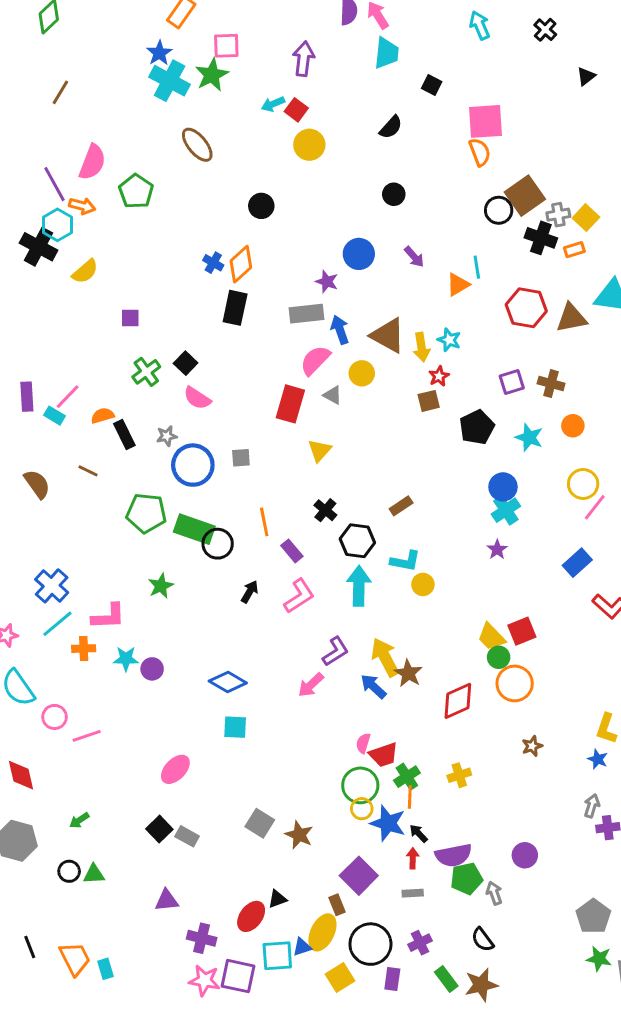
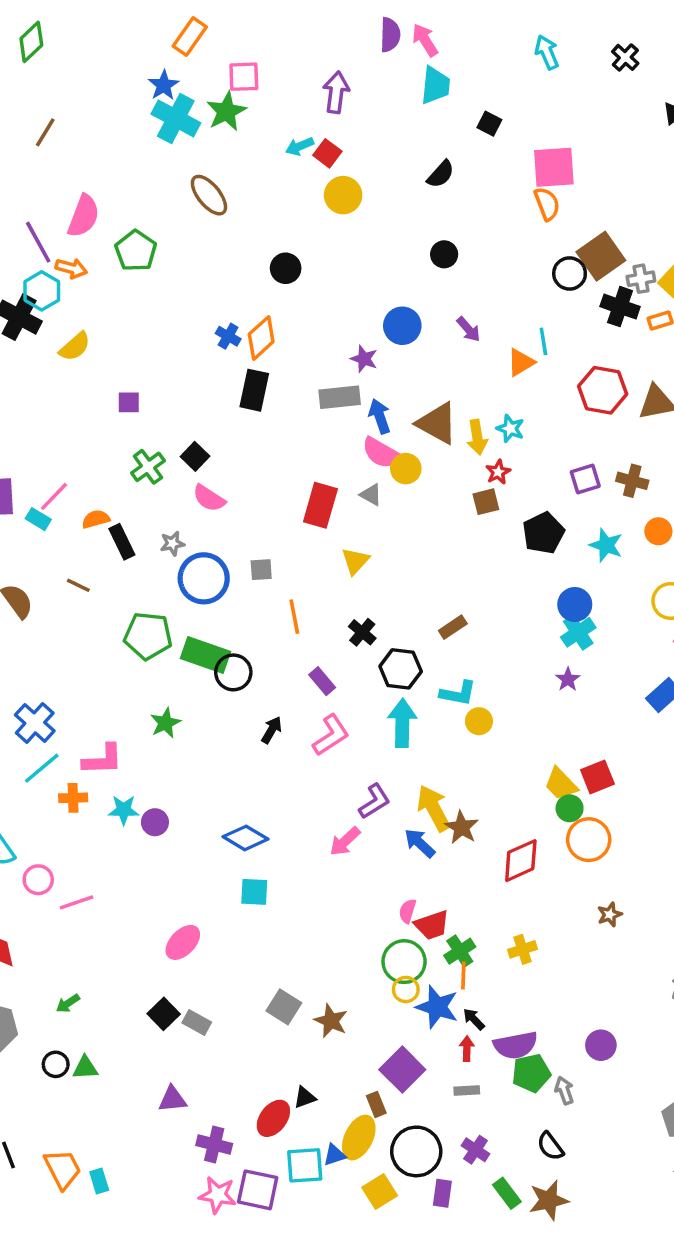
pink semicircle: (315, 360) -> (381, 453), moved, turned -104
orange line: (264, 522) -> (294, 617), moved
purple cross: (420, 943) -> (475, 1150), turned -30

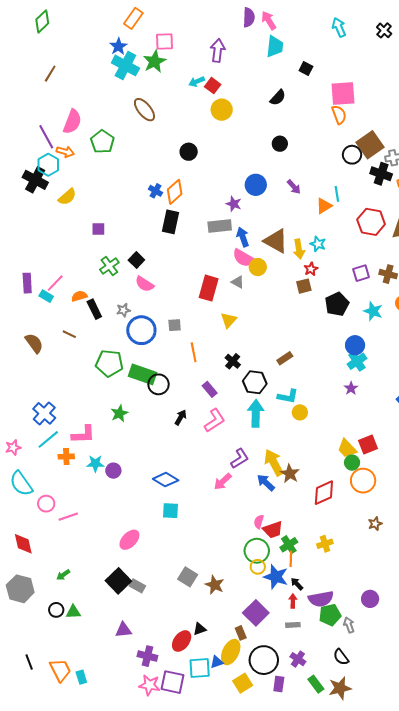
black square: (164, 1014) -> (118, 581), size x1.4

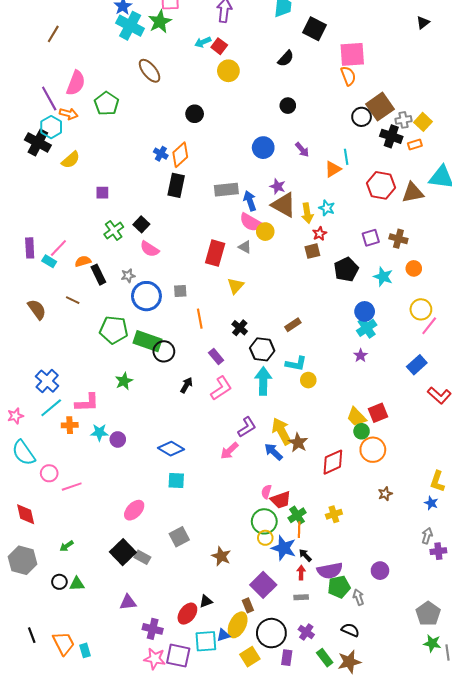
black square: (306, 69) -> (314, 29), size x1.6
purple star: (234, 204) -> (278, 186), moved
gray square: (188, 577) -> (179, 537), moved, turned 30
black semicircle: (341, 657) -> (350, 630), turned 150

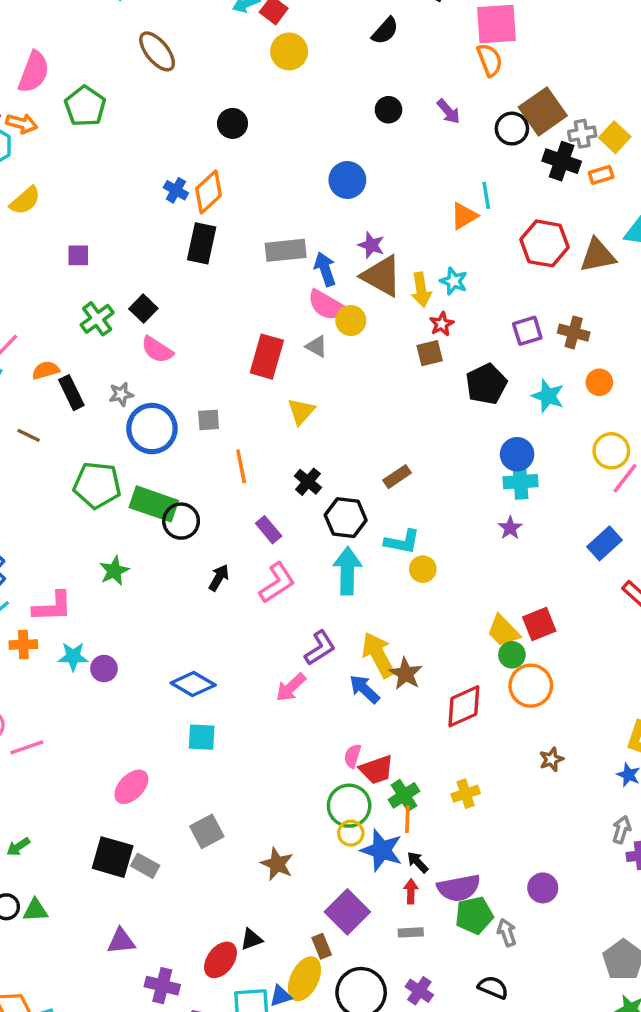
purple arrow: (302, 150) -> (448, 111), moved
cyan cross: (367, 328) -> (520, 482), turned 30
black square: (123, 552) -> (113, 857), turned -30

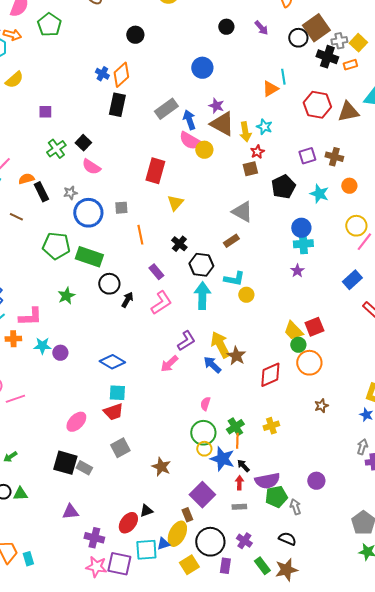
gray rectangle: (286, 250) -> (166, 109), turned -30
gray triangle: (317, 346) -> (242, 212), moved, size x1.6
black circle: (181, 521) -> (109, 284), moved
red trapezoid: (376, 770) -> (113, 412), moved

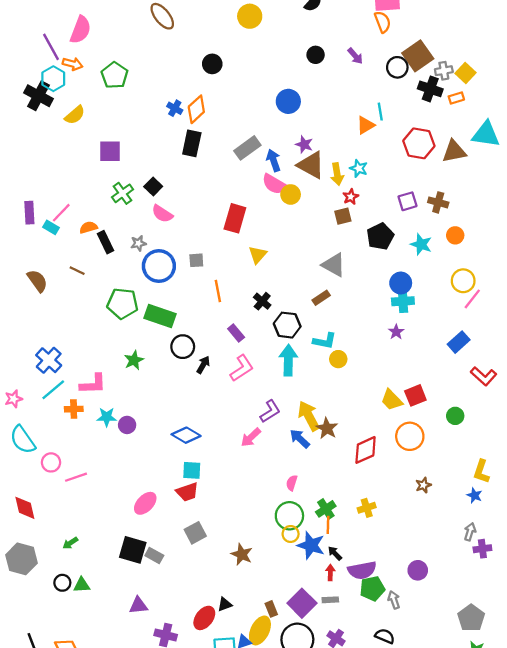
green pentagon: (49, 25) -> (115, 75), moved
purple square: (45, 112) -> (110, 151), size x1.5
green circle: (298, 345) -> (455, 416), moved
purple square: (202, 495) -> (302, 603), moved

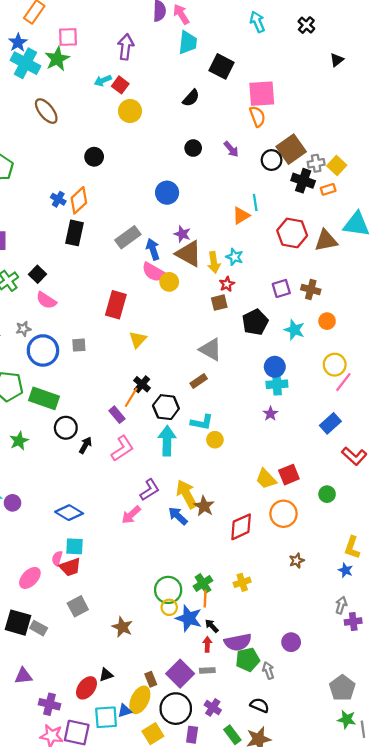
orange line: (218, 291) -> (131, 397), moved, turned 42
pink semicircle: (292, 483) -> (57, 558), moved

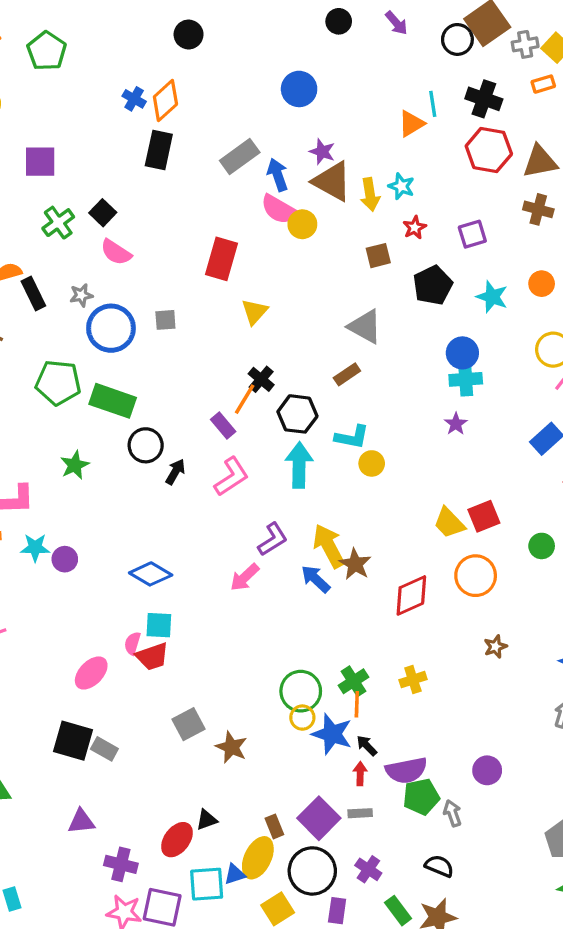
black cross: (303, 181) -> (484, 99), moved
red star: (227, 284) -> (415, 228), moved
brown cross: (311, 290) -> (538, 209), moved
gray square: (78, 606) -> (189, 724), moved

